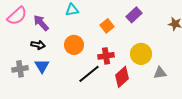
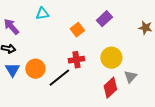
orange circle: (74, 45) -> (35, 69), moved
gray triangle: (160, 73) -> (130, 77), turned -40
red diamond: (122, 77) -> (110, 88), moved

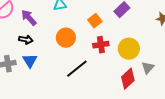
red cross: (76, 60) -> (101, 45), moved
orange circle: (35, 69) -> (66, 38), moved

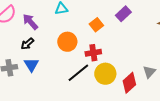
black arrow: (26, 40) -> (27, 44), turned 128
red cross: (101, 45) -> (93, 53), moved
yellow circle: (129, 49) -> (105, 74), moved

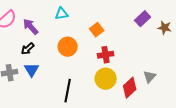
purple rectangle: (123, 14) -> (143, 19), moved
red cross: (93, 53) -> (106, 55), moved
black line: (78, 73) -> (68, 91), moved, turned -40

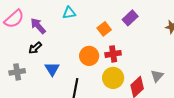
purple rectangle: (143, 19) -> (130, 18), moved
orange circle: (68, 47) -> (89, 56), moved
blue triangle: (32, 70) -> (52, 69), moved

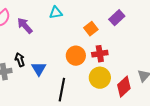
black arrow: (35, 48) -> (20, 60), moved, turned 112

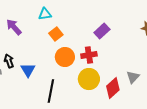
purple rectangle: (117, 18) -> (102, 31), moved
orange square: (91, 29) -> (56, 34), moved

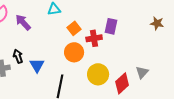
purple rectangle: (102, 31) -> (111, 26), turned -35
orange square: (56, 34) -> (74, 28), moved
red cross: (89, 55) -> (94, 38), moved

